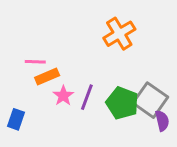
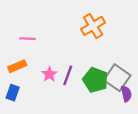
pink line: (35, 62) -> (28, 39), moved
orange rectangle: (47, 76) -> (17, 66), moved

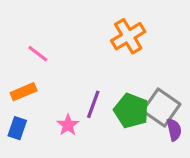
pink line: (28, 39) -> (38, 54), turned 35
pink star: (49, 74) -> (68, 125), moved

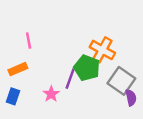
orange cross: (128, 36) -> (102, 50), moved, turned -30
pink line: (38, 54) -> (29, 40), turned 42
green pentagon: (131, 111) -> (87, 68), moved

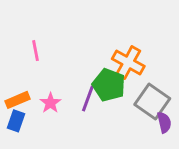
orange rectangle: (18, 69) -> (18, 100), moved
pink star: (51, 94) -> (50, 103), moved

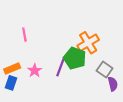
orange cross: (128, 63) -> (88, 43), turned 30
gray square: (152, 101) -> (105, 70), size x0.7

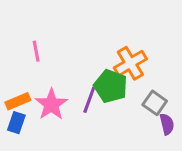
pink star: (35, 71) -> (51, 104), size x1.5

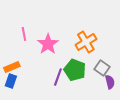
green pentagon: (111, 86) -> (75, 70), moved
purple line: (89, 100) -> (58, 77), moved
pink star: (51, 104) -> (48, 44), moved

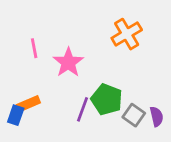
orange cross: (86, 42) -> (127, 34), moved
orange rectangle: (12, 67) -> (28, 104), moved
gray square: (102, 68) -> (134, 115), moved

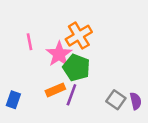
orange cross: (127, 34) -> (79, 36), moved
green pentagon: (107, 99) -> (76, 68), moved
orange rectangle: (28, 104) -> (55, 90), moved

